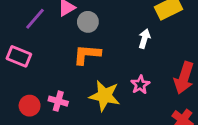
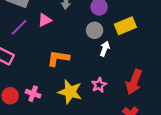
gray circle: (88, 22) -> (95, 30), moved

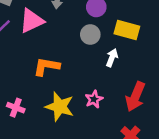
pink triangle: (45, 20) -> (32, 21), size x1.5
yellow rectangle: (125, 26) -> (127, 30), turned 36
white arrow: (105, 49) -> (112, 58), moved

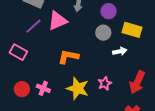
white arrow: (112, 58) -> (120, 51), turned 56

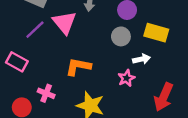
pink triangle: (58, 21) -> (64, 22), turned -45
pink star: (105, 83) -> (126, 78), moved
pink cross: (43, 88) -> (46, 93), moved

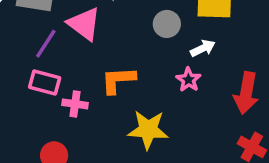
pink rectangle: (17, 62) -> (45, 83), moved
pink cross: (46, 93) -> (75, 104), moved

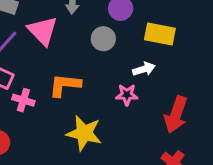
gray circle: (167, 24) -> (103, 39), moved
pink star: (189, 80) -> (127, 95), turned 30

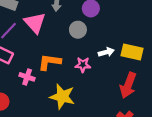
yellow rectangle: (160, 34) -> (132, 52), moved
pink star: (127, 95) -> (83, 65), moved
pink cross: (23, 100) -> (27, 77), moved

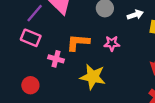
white arrow: (106, 52) -> (135, 15), moved

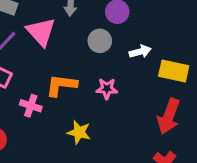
yellow star: (93, 77) -> (79, 132), size x0.7

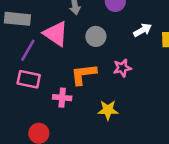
gray circle: (100, 41) -> (96, 36), moved

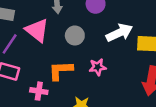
white arrow: (143, 30) -> (119, 33), size x1.5

